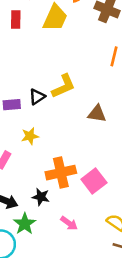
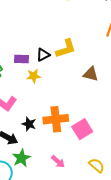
yellow star: (30, 136) -> (34, 76), moved
black star: (41, 197) -> (29, 124), moved

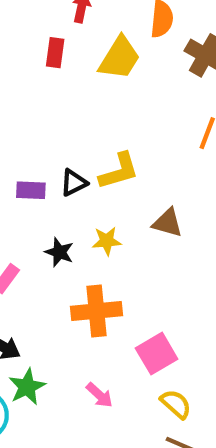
yellow star: (34, 76) -> (107, 241), moved
black star: (29, 124) -> (59, 252), moved
pink square: (82, 129) -> (157, 354), moved

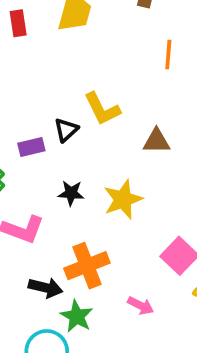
yellow L-shape: (119, 171) -> (102, 109), turned 96
yellow star: (107, 241) -> (123, 199), moved, size x1.5
orange cross: (97, 311) -> (87, 266), moved

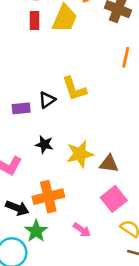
red rectangle: (18, 23) -> (35, 20), moved
brown triangle: (156, 141) -> (109, 164), moved

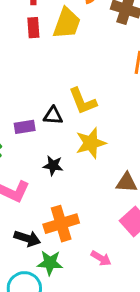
black triangle: (47, 100) -> (53, 116), turned 42
yellow star: (80, 154) -> (91, 143), moved
green star: (36, 231) -> (50, 263), turned -30

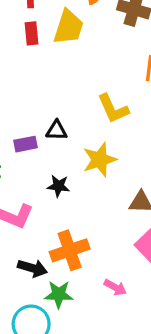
yellow L-shape: (83, 101) -> (113, 109), moved

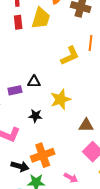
yellow L-shape: (113, 109) -> (70, 56), moved, turned -90

